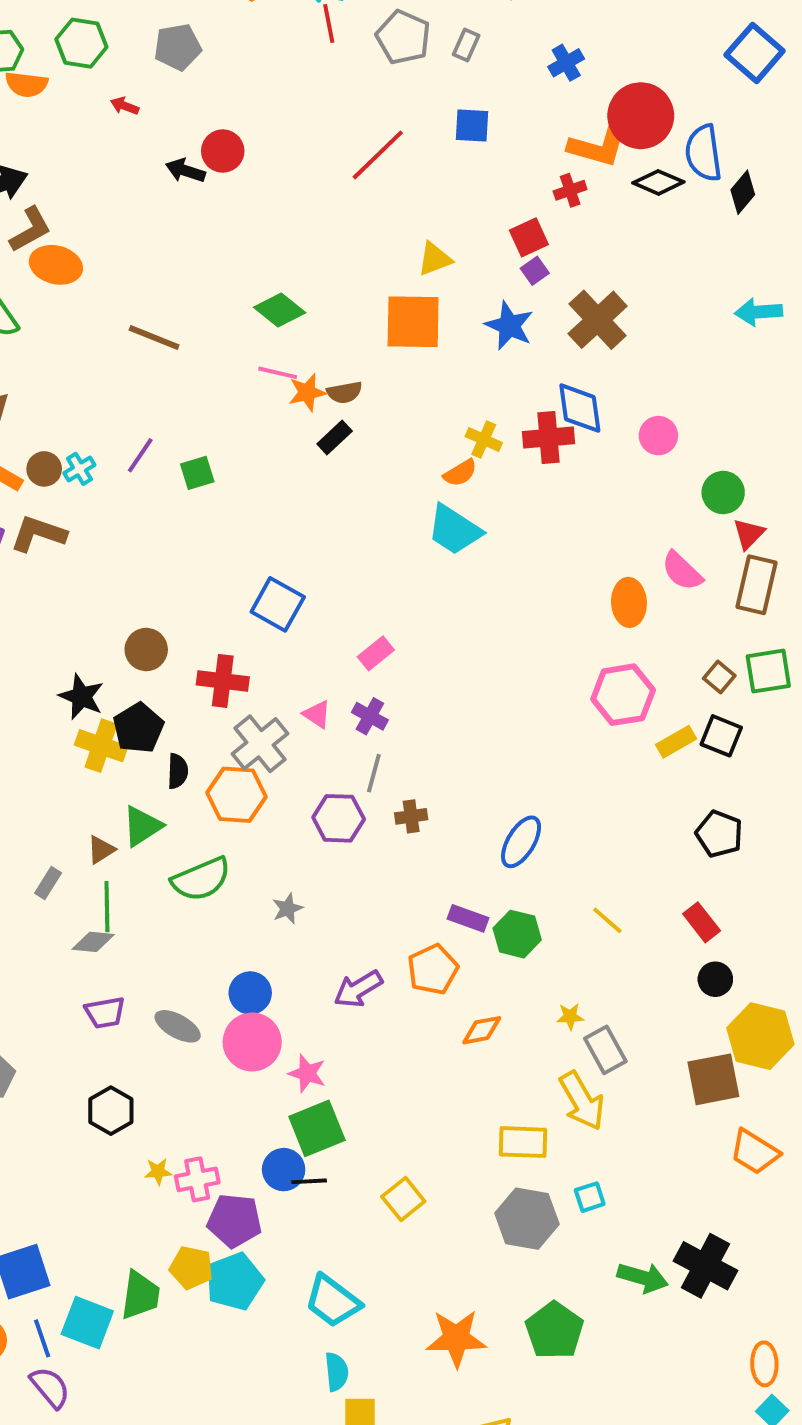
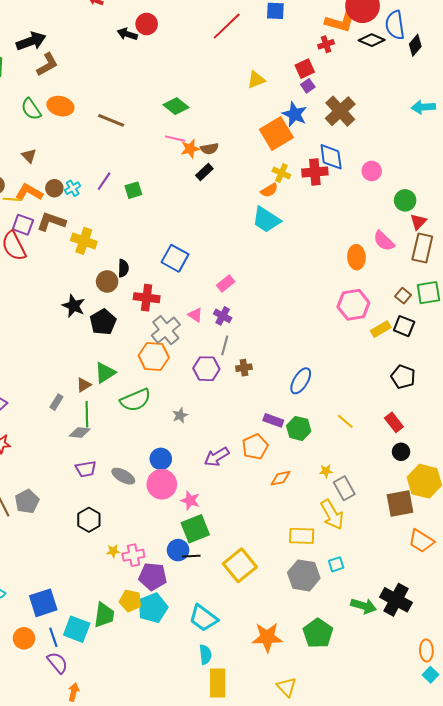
orange ellipse: (56, 265) -> (60, 106), moved
orange square: (413, 322) -> (276, 133), moved, turned -32
yellow cross: (101, 746) -> (84, 241), moved
black semicircle: (178, 771) -> (123, 268), moved
yellow square: (403, 1199) -> (240, 565), size x1.5

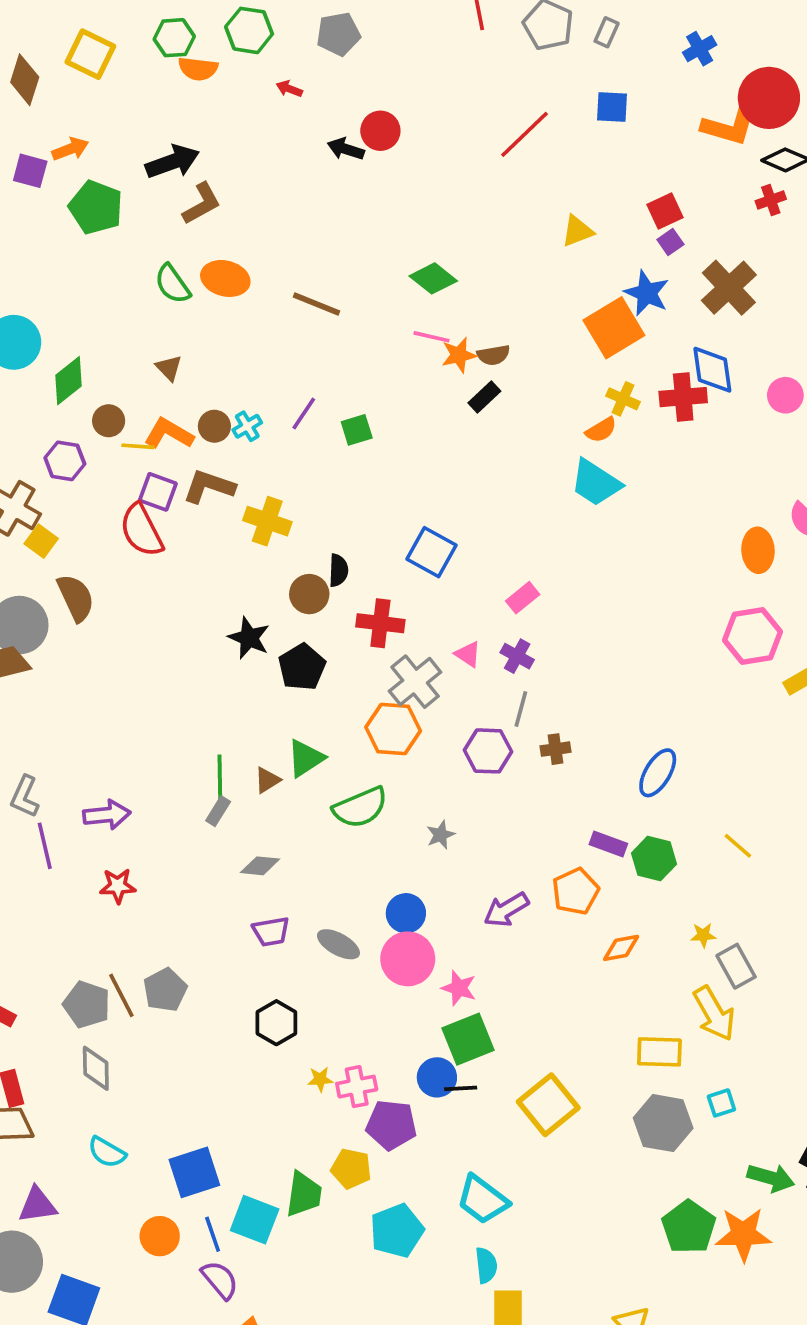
red cross: (326, 44) -> (771, 200), moved
green line: (87, 414) -> (220, 778), moved
cyan pentagon: (153, 608) -> (397, 1231), moved
orange star: (267, 637) -> (743, 1234), moved

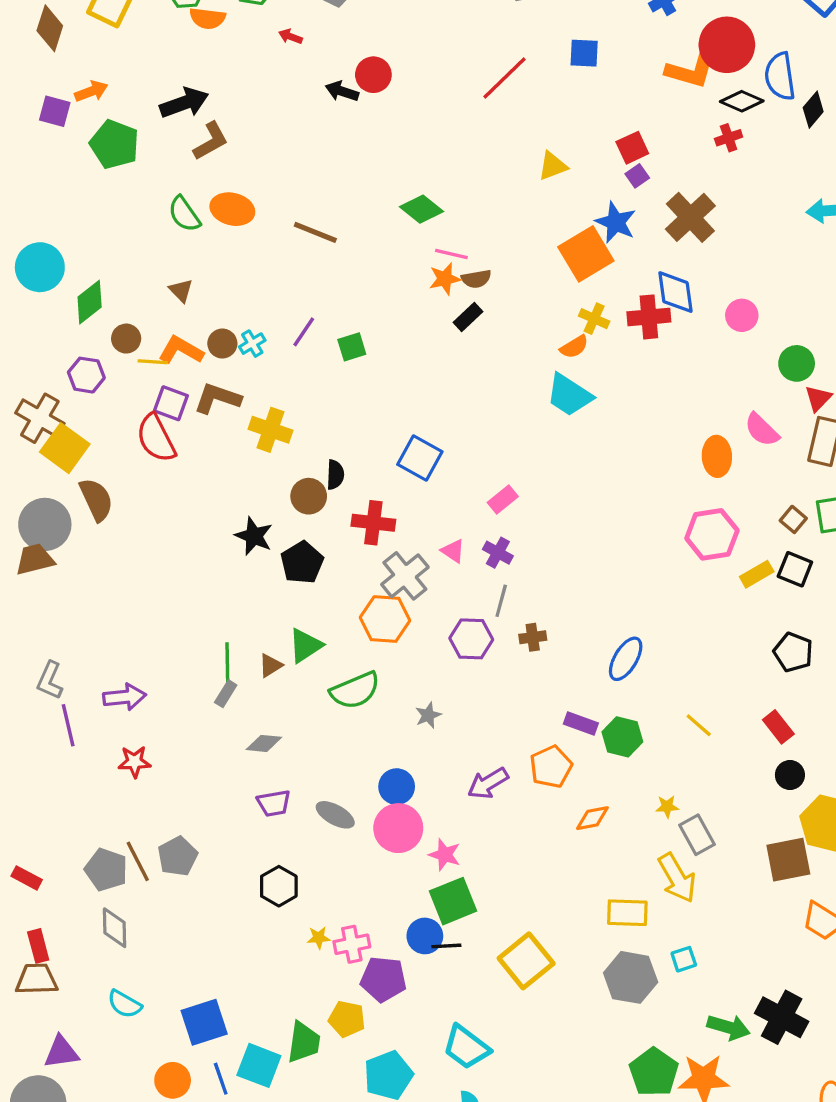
pink line: (431, 337) -> (451, 254), moved
yellow square: (41, 541) -> (65, 448), size x1.6

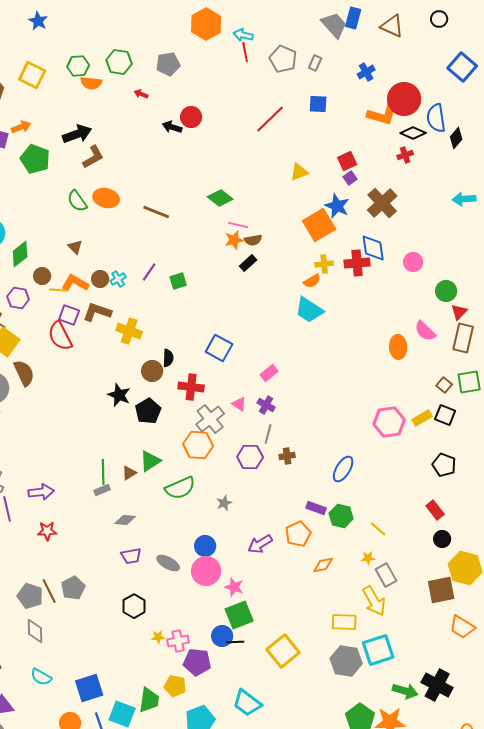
yellow cross: (594, 319) -> (324, 264), turned -30
pink hexagon: (712, 534) -> (389, 422), moved
gray rectangle: (226, 694) -> (102, 490), turned 35
yellow line: (699, 725) -> (378, 529), moved
cyan square: (684, 959) -> (378, 650), size x2.0

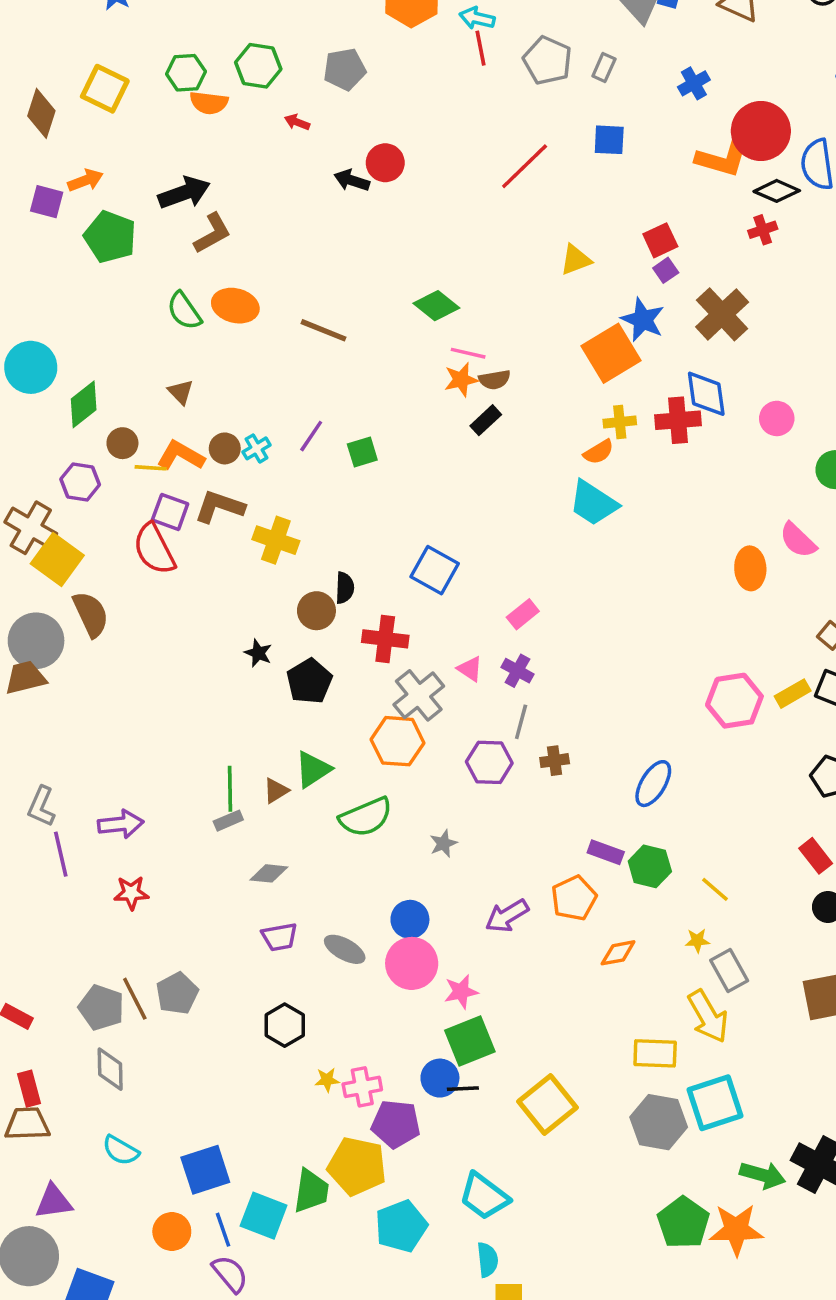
black star: (119, 395) -> (258, 653), size x0.7
pink star: (234, 587) -> (461, 992), turned -30
yellow pentagon: (175, 686) -> (357, 1166), size x1.5

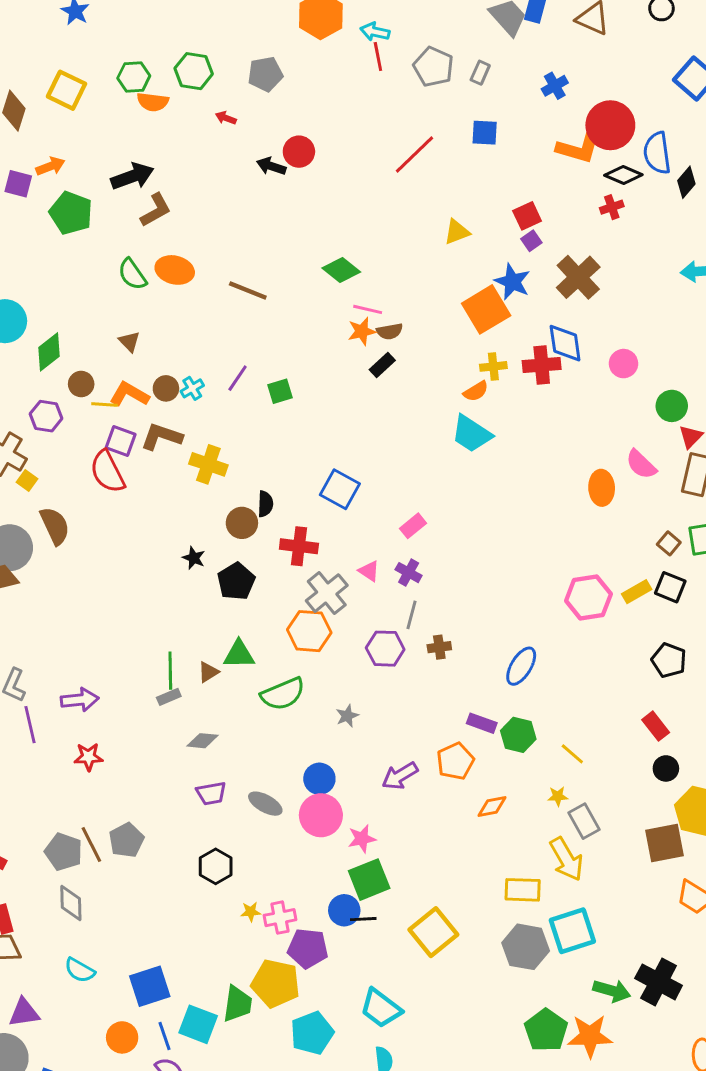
yellow square: (57, 560) -> (27, 480), size x0.5
green triangle: (313, 769) -> (239, 654), turned 32

